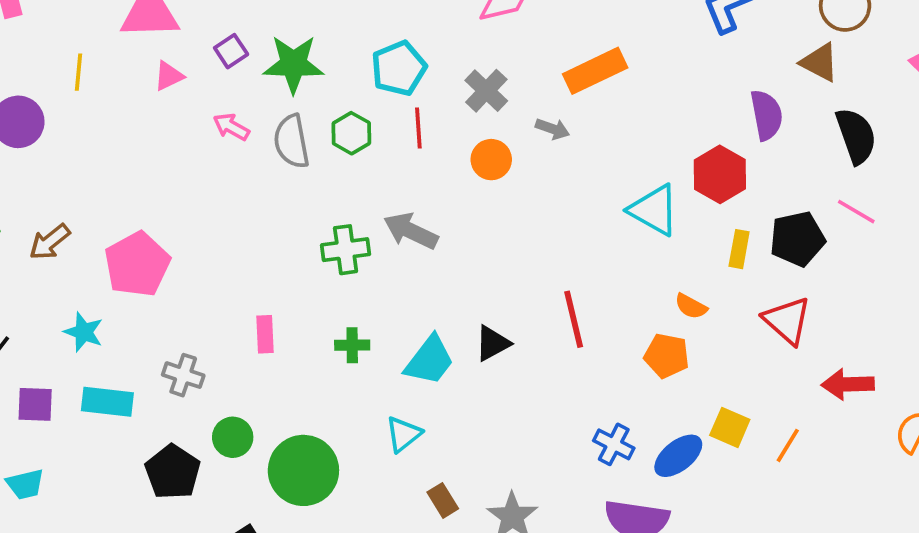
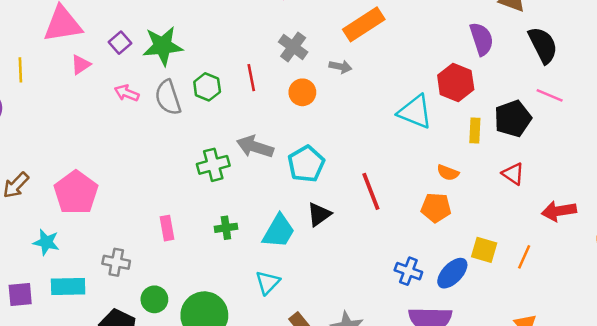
cyan pentagon: (399, 68) -> (306, 164), moved
red triangle: (787, 321) -> (513, 174), size x0.7

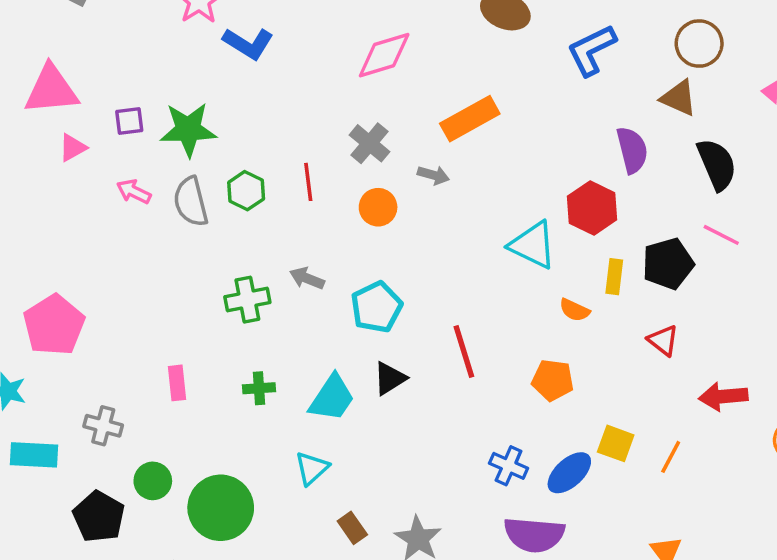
purple square: (120, 43) -> (129, 121), turned 30
gray arrow: (255, 147) -> (307, 278), size x0.7
orange semicircle: (448, 173) -> (575, 310), moved

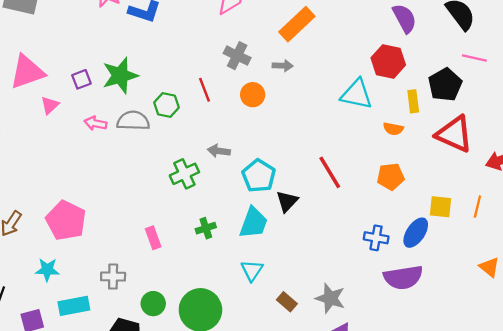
gray semicircle: (191, 202) -> (133, 121), turned 120
cyan pentagon: (376, 307) -> (259, 176), moved
red triangle: (663, 340) -> (454, 134), size x1.8

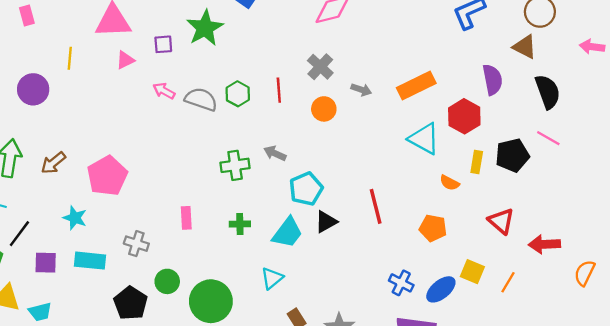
orange rectangle: (297, 24) -> (416, 85), moved
green star: (120, 75) -> (205, 28), moved, turned -30
red triangle: (454, 134) -> (501, 221), moved, size x0.7

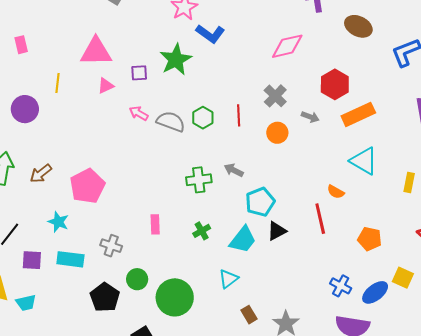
red hexagon: (464, 116) -> (335, 84), moved
orange semicircle: (450, 183) -> (336, 192), moved
green cross: (240, 224) -> (202, 231), turned -30

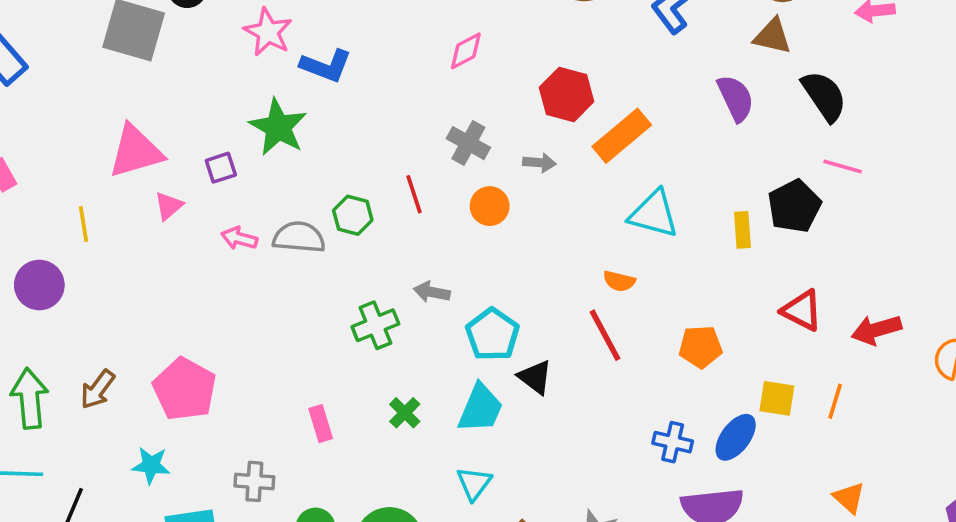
pink diamond: (287, 46) -> (466, 51), size x0.7
black triangle: (277, 231) -> (535, 377), turned -40

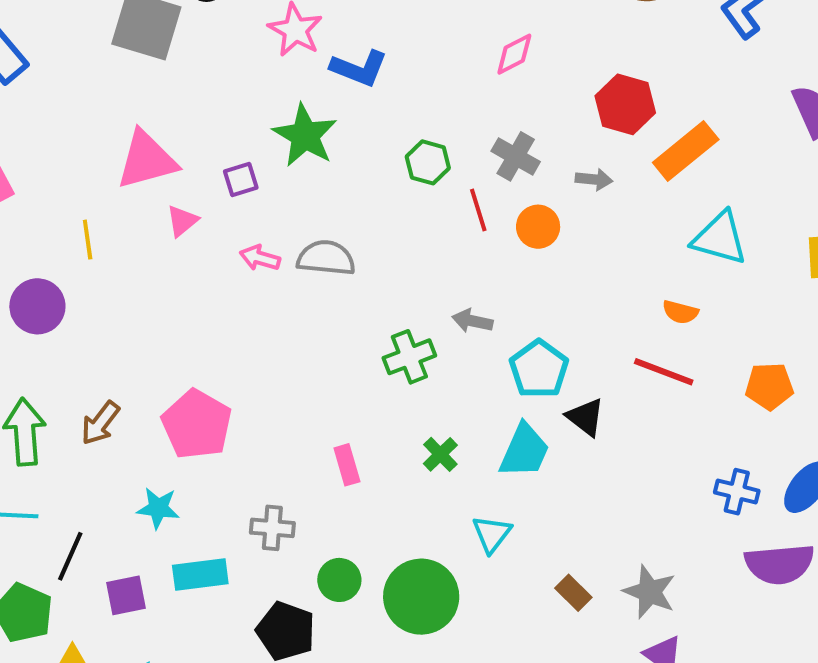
red line: (414, 194) -> (478, 210), moved
green hexagon: (353, 215) -> (428, 162), moved
red line: (605, 335) -> (664, 372), turned -42
cyan triangle: (474, 483) -> (492, 534), moved

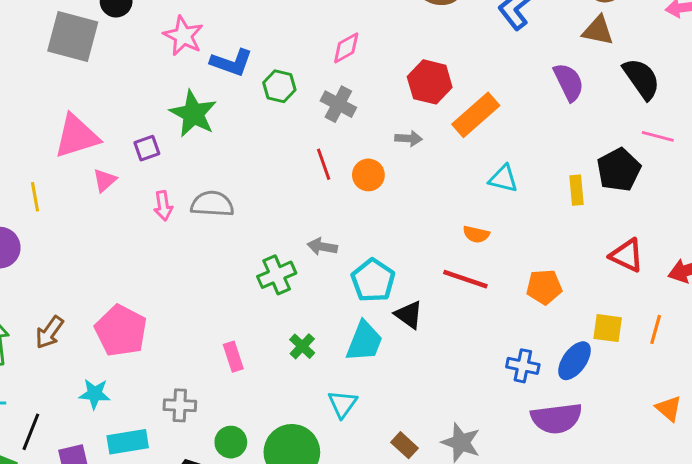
gray cross: (516, 156) -> (338, 104), moved
green hexagon: (428, 162) -> (279, 86), moved
cyan triangle: (720, 238) -> (503, 179), size x0.7
pink arrow: (260, 258) -> (163, 206), turned -112

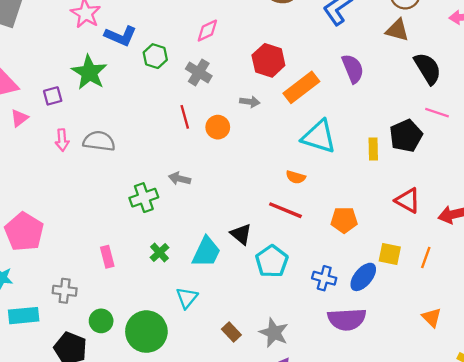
purple semicircle: (569, 82) -> (353, 69), moved
cyan triangle: (503, 179) -> (319, 137), size x1.6
cyan pentagon: (373, 280) -> (272, 261), moved

